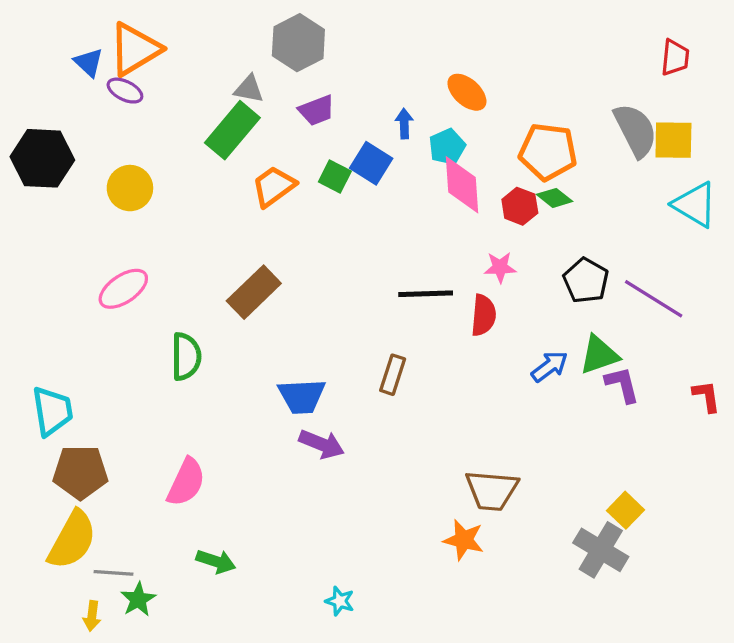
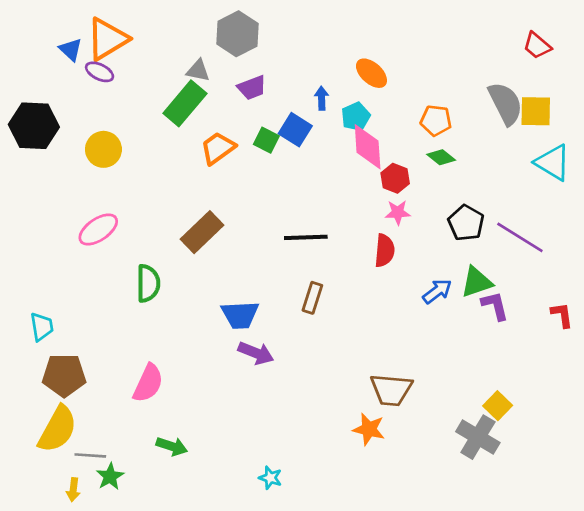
red trapezoid: (675, 58) -> (537, 46), turned 124
orange pentagon: (548, 152) -> (436, 120), size x0.7
red hexagon: (520, 206) -> (395, 178), moved
black line: (426, 294) -> (306, 237), moved
cyan trapezoid: (52, 411) -> (42, 327), size x0.7

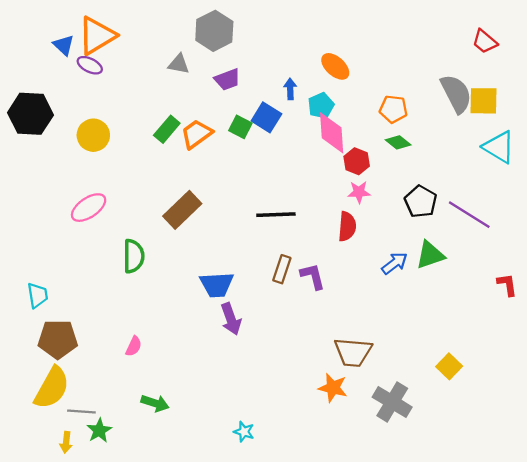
green rectangle: (185, 103) -> (167, 129), moved, size x0.7
purple L-shape: (495, 306) -> (313, 276), moved
purple arrow: (256, 353) -> (231, 319), turned 48
pink semicircle: (148, 383) -> (134, 346), size x0.6
gray cross: (478, 437) -> (392, 402), moved

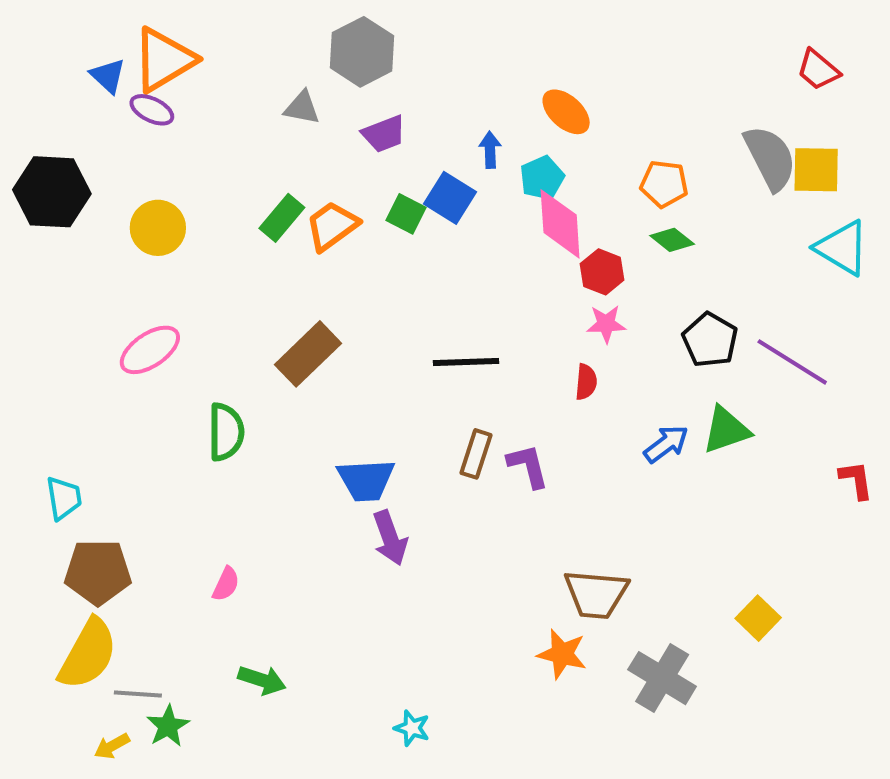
red semicircle: (347, 227) -> (586, 382), size x0.7
yellow arrow: (66, 442) -> (112, 746), turned 54

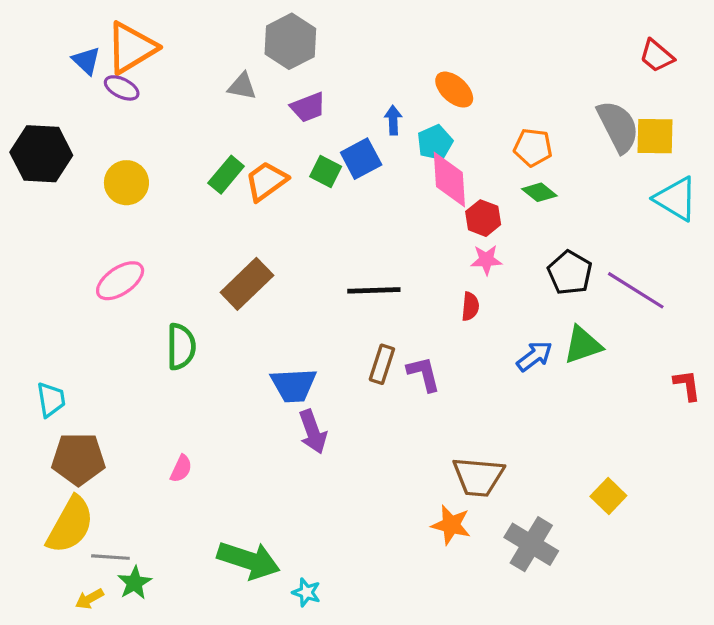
blue square: (450, 198) -> (361, 159), turned 30
green arrow: (262, 680) -> (249, 560), moved, size x1.6
cyan star: (412, 728) -> (306, 592), moved

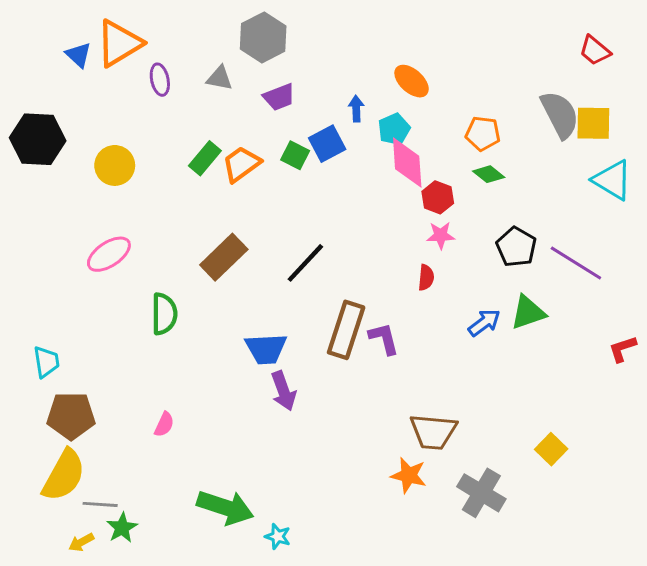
purple ellipse: (122, 88) -> (160, 80), moved, turned 52
black line: (374, 290) -> (305, 263), moved, turned -45
brown rectangle: (382, 364) -> (346, 330), size x1.6
red L-shape: (687, 385) -> (622, 349), turned -100

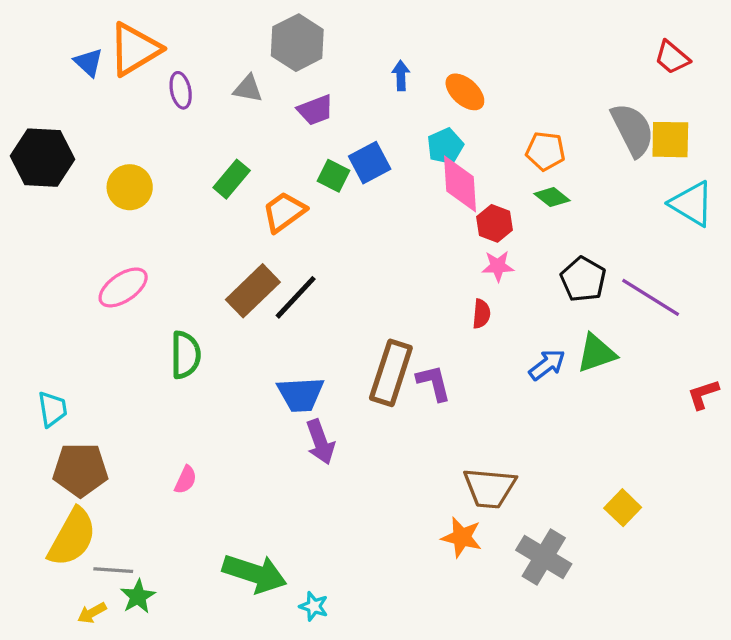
blue arrow: (356, 109) -> (401, 75), moved
orange trapezoid: (241, 164) -> (284, 212), moved
black line: (305, 263) -> (296, 297), moved

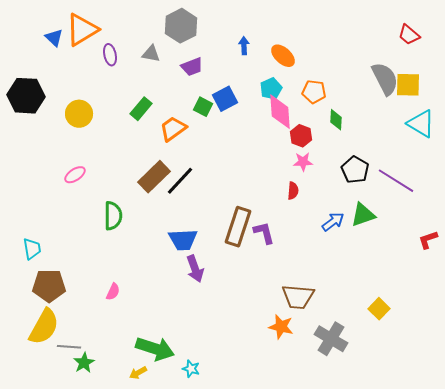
orange pentagon: (545, 151) -> (314, 92), moved
green diamond: (552, 197) -> (336, 120), turned 55
pink ellipse: (123, 287) -> (75, 175), size x0.7
yellow arrow: (92, 613) -> (138, 373), moved

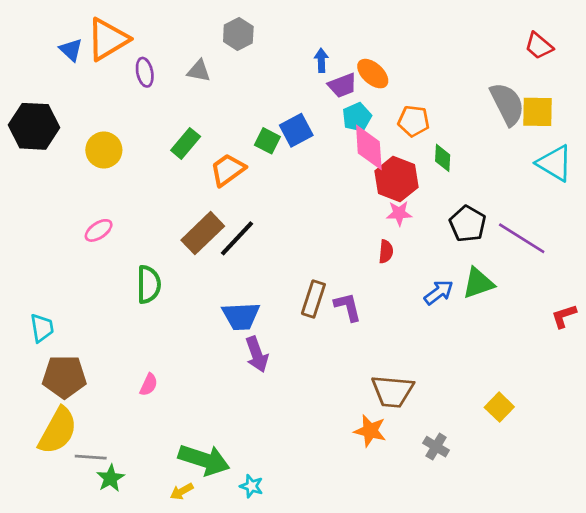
gray hexagon: (181, 26) -> (238, 34), size x0.7
purple trapezoid: (192, 67) -> (342, 85), moved
red hexagon: (301, 136) -> (396, 179), size x1.5
brown rectangle: (238, 227) -> (313, 299), size x0.7
gray cross: (331, 339) -> (436, 447), size x0.6

